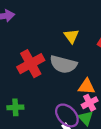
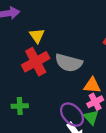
yellow triangle: (71, 36) -> (37, 36), moved

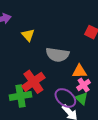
red cross: (36, 62) -> (33, 82), moved
green cross: (20, 106) -> (20, 96), size x1.5

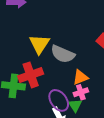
yellow triangle: (28, 35) -> (39, 44), moved, size x1.5
orange triangle: (79, 71) -> (80, 77), turned -35

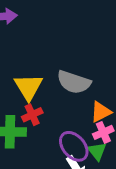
yellow triangle: (39, 44) -> (28, 87), moved
red cross: (31, 75) -> (32, 115), size x0.6

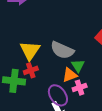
orange triangle: (101, 112) -> (70, 75), moved
green triangle: (97, 151) -> (78, 66), moved

